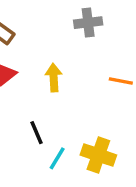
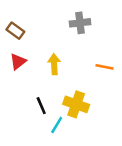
yellow cross: (98, 155) -> (76, 104), moved

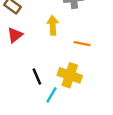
yellow arrow: (54, 64) -> (53, 25), moved
orange line: (105, 67) -> (82, 44), moved

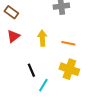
yellow arrow: (53, 25) -> (42, 38), moved
yellow cross: (70, 75) -> (69, 69), moved

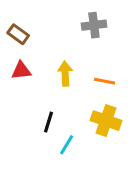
red triangle: (13, 36) -> (21, 71), turned 32
black line: (31, 70) -> (48, 122), turned 40

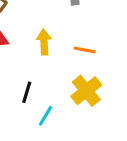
yellow cross: (106, 121) -> (86, 91), turned 32

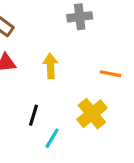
orange line: (85, 50) -> (110, 74), moved

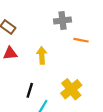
orange line: (110, 74) -> (81, 40), moved

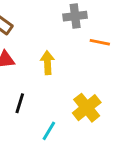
black line: (30, 90) -> (20, 103), moved

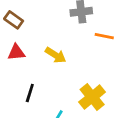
yellow arrow: (47, 63) -> (56, 55), turned 125

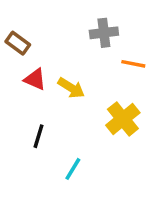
red triangle: (16, 52) -> (35, 79), moved, turned 30
yellow cross: (92, 97) -> (123, 119), moved

